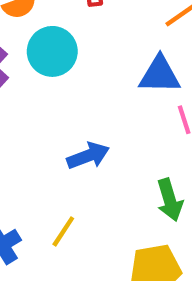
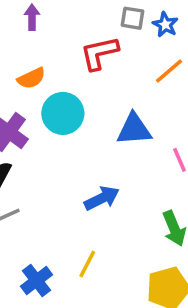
blue triangle: (160, 75) -> (134, 129), moved

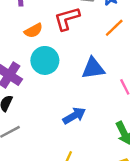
orange semicircle: (31, 78) -> (33, 31), moved

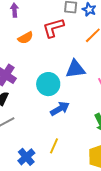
cyan circle: (45, 60) -> (48, 84), moved

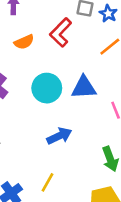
red L-shape: (53, 28) -> (61, 32), turned -35
cyan circle: (48, 84) -> (47, 88), moved

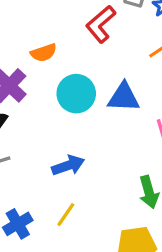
orange semicircle: (24, 42) -> (44, 53), moved
blue arrow: (59, 136) -> (68, 165), moved

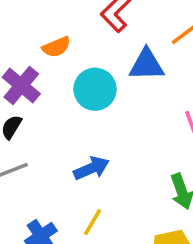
blue triangle: (124, 97) -> (147, 65), moved

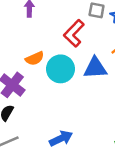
cyan circle: (95, 89) -> (60, 69), moved

